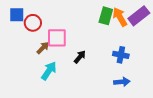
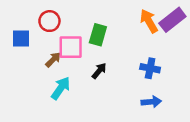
blue square: (17, 15) -> (21, 38), moved
green rectangle: (106, 16) -> (98, 35), moved
red circle: (33, 23) -> (49, 21), moved

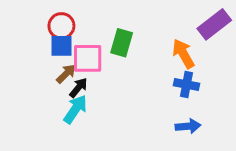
orange arrow: (149, 21) -> (183, 54), moved
blue square: (21, 38) -> (61, 46), moved
black arrow: (99, 71) -> (78, 88), moved

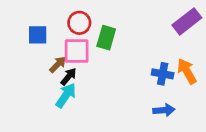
red circle: (61, 26) -> (79, 23), moved
blue square: (61, 46) -> (38, 35), moved
orange arrow: (183, 54) -> (187, 71), moved

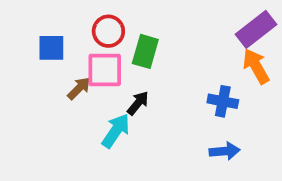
orange arrow: (187, 71) -> (256, 66), moved
black arrow: (69, 77) -> (138, 103), moved
cyan arrow: (66, 95) -> (116, 131), moved

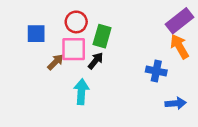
black arrow: (138, 103) -> (96, 61), moved
cyan arrow: (116, 131) -> (81, 92), turned -30
blue arrow: (225, 151) -> (176, 103), moved

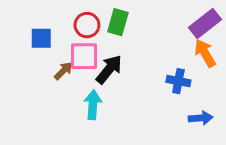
green rectangle: (102, 36) -> (118, 22), moved
black arrow: (96, 61) -> (109, 69), size x1.5

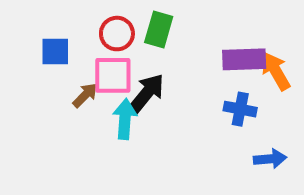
purple rectangle: (205, 24) -> (244, 59), moved, turned 36
cyan arrow: (93, 105) -> (125, 119), moved

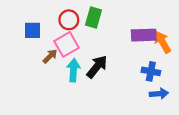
pink square: (113, 75) -> (66, 44), turned -30
black arrow: (147, 93) -> (97, 67), moved
blue cross: (240, 109) -> (151, 71), moved

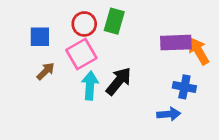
brown arrow: (50, 56) -> (46, 71), moved
blue arrow: (159, 94) -> (169, 114), moved

